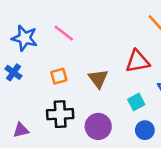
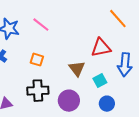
orange square: (59, 76) -> (37, 60), turned 32
brown triangle: (98, 79) -> (77, 69), moved

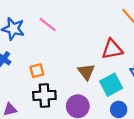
orange square: (37, 60) -> (37, 71), moved, turned -32
cyan square: (100, 81) -> (111, 85), size x1.5

